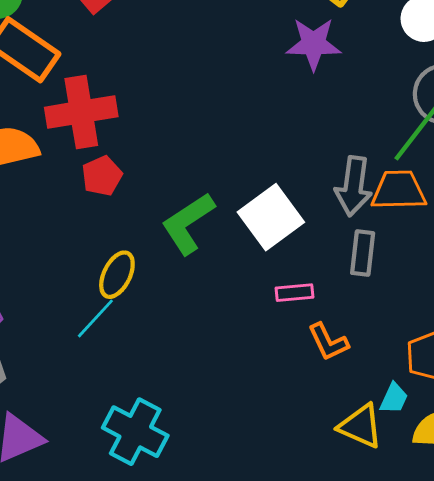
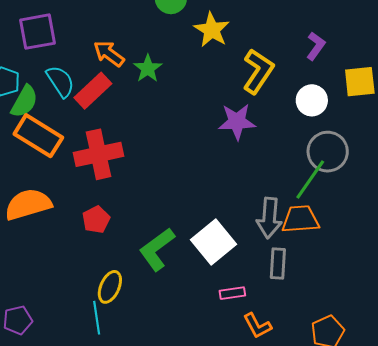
red cross: (81, 112) -> (98, 154), moved
cyan line: (95, 318) -> (97, 318), turned -48

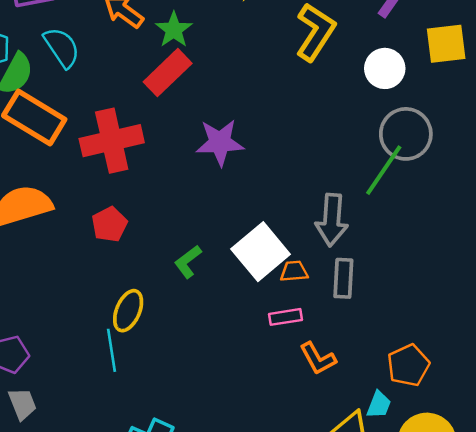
red rectangle: (93, 91) -> (168, 73), moved
purple star: (237, 122) -> (220, 142), moved
orange trapezoid: (300, 219) -> (294, 271), moved, size x0.6
green L-shape: (157, 249) -> (188, 262), size x0.6

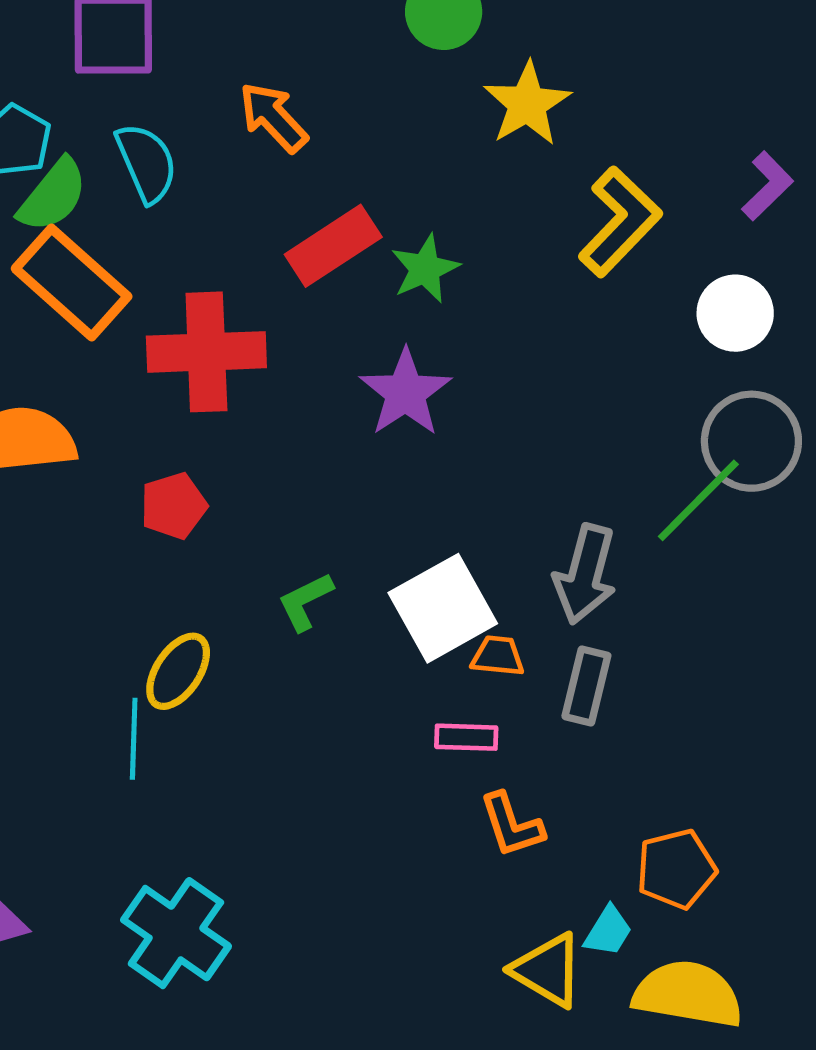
green star: (174, 30) -> (425, 269), moved
purple star: (220, 142) -> (405, 393), turned 30

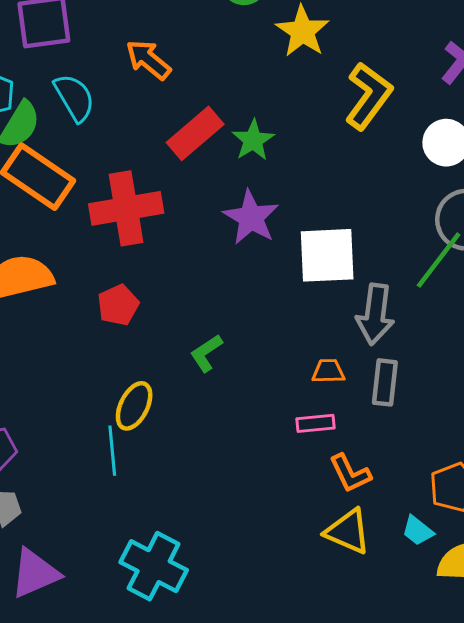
white square: (443, 608) -> (327, 255), moved, turned 34
cyan trapezoid: (608, 931) -> (418, 531), turned 104
yellow triangle: (548, 970) -> (348, 531), moved

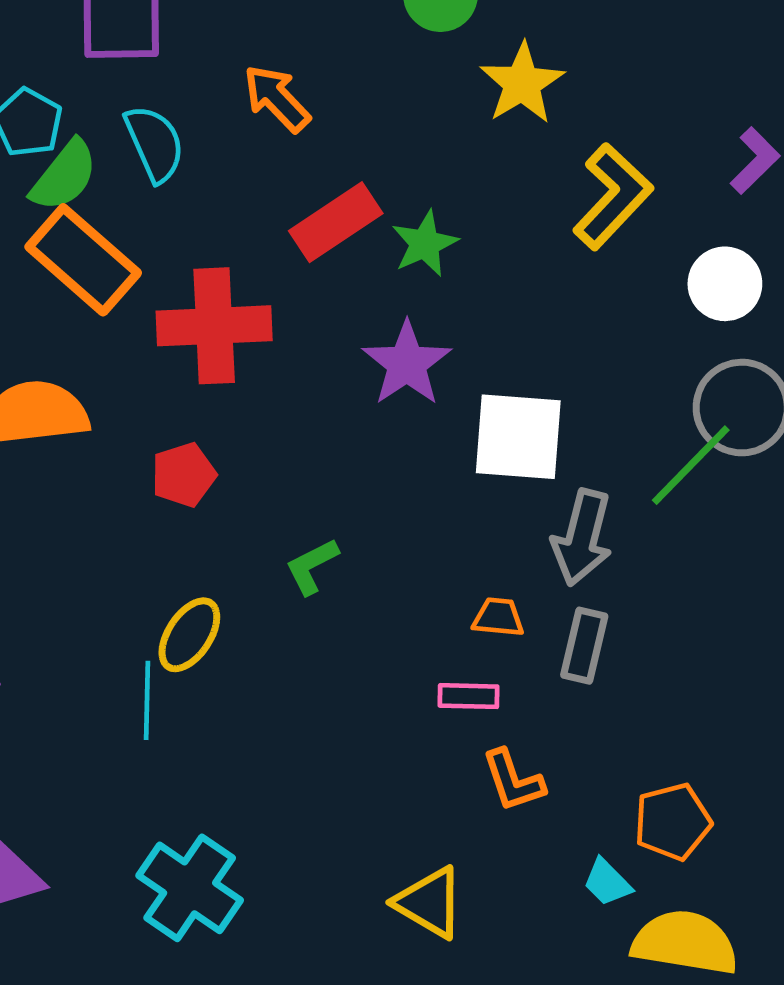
yellow triangle: (348, 531) -> (429, 903), moved

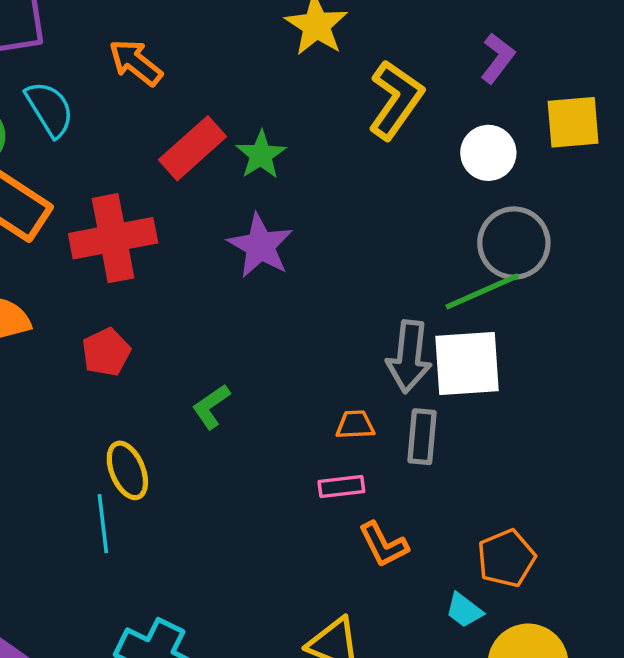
white square: (518, 437) -> (467, 364), moved
green line: (691, 465) -> (482, 291), turned 30
yellow ellipse: (189, 635) -> (127, 470), turned -48

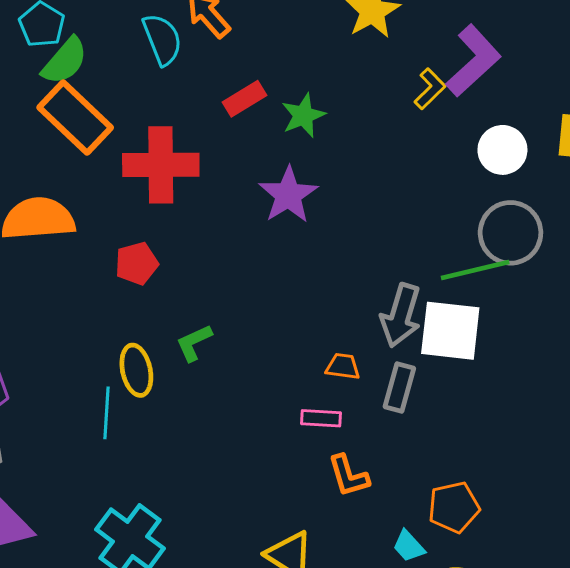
purple L-shape: (498, 58) -> (473, 61), moved, size x1.6
yellow L-shape: (396, 100) -> (430, 89), size x0.6
cyan semicircle: (50, 109) -> (162, 39), moved
red rectangle: (193, 148) -> (245, 99), size x0.7
green L-shape: (211, 407) -> (194, 343), moved

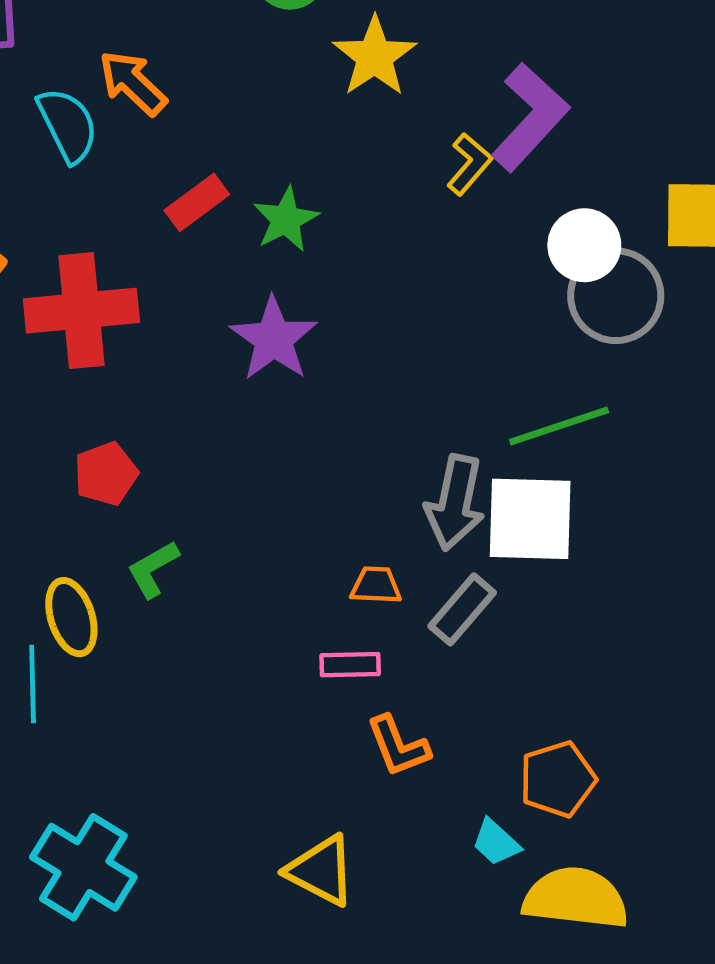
gray circle: (510, 233) -> (616, 296), moved
red pentagon: (137, 263) -> (106, 474), moved
gray rectangle: (399, 388) -> (462, 609), turned 30

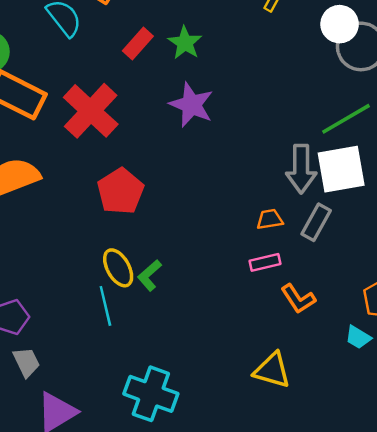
red cross: (81, 311) -> (91, 111), turned -30
red pentagon: (106, 474) -> (120, 191), size x1.4
green L-shape: (153, 569) -> (149, 275), moved

